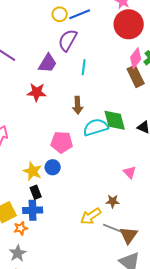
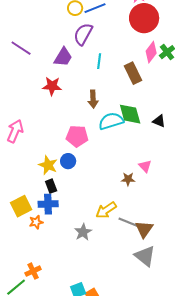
brown rectangle: (136, 76) -> (133, 73), moved
brown star: (113, 201) -> (128, 179), moved
gray star: (18, 253) -> (83, 232), moved

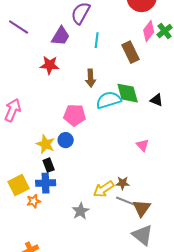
brown star: (128, 179) -> (123, 183), moved

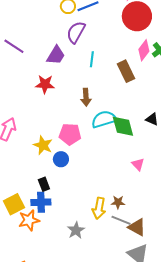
green diamond: (128, 93) -> (123, 126), moved
yellow star: (46, 144) -> (43, 145), moved
yellow arrow: (104, 189) -> (99, 208), turned -45
orange star: (34, 201) -> (29, 220), size x1.5
brown triangle: (142, 208) -> (137, 227), turned -36

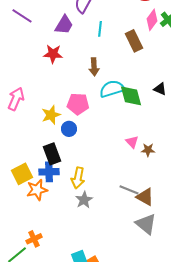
yellow star: (43, 145) -> (51, 115), turned 30
pink triangle: (138, 164) -> (132, 142), moved
black rectangle: (44, 184) -> (52, 154), size x1.5
brown star: (118, 202) -> (148, 150), moved
yellow arrow: (99, 208) -> (78, 178), moved

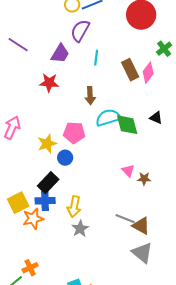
pink diamond: (152, 20) -> (148, 73), moved
black rectangle: (52, 154) -> (48, 183), turned 65

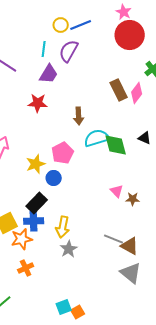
cyan line: (96, 58) -> (44, 49), moved
pink pentagon: (74, 133) -> (63, 153), turned -30
orange cross: (30, 268) -> (26, 268), moved

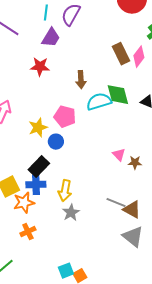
green diamond: (116, 145) -> (118, 95), moved
pink pentagon: (63, 153) -> (65, 117), turned -30

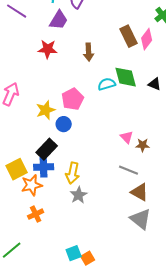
brown arrow: (81, 80) -> (89, 52), moved
cyan semicircle: (99, 102) -> (107, 84), size x0.7
pink pentagon: (65, 117) -> (73, 99), turned 30
gray line: (116, 203) -> (129, 170), moved

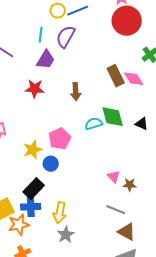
pink diamond: (147, 39) -> (134, 79), turned -70

